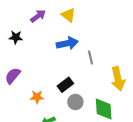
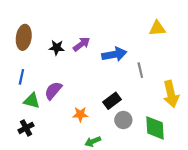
yellow triangle: (68, 15) -> (157, 28), moved, turned -42
purple arrow: (38, 16) -> (81, 44), moved

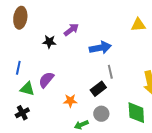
brown ellipse: (24, 37) -> (20, 18), moved
purple arrow: (81, 44) -> (71, 30), moved
gray line: (140, 70) -> (110, 72), moved
gray circle: (123, 120) -> (101, 114), moved

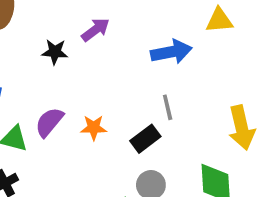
blue arrow: (100, 48) -> (171, 52), moved
orange star: (70, 101) -> (94, 128), moved

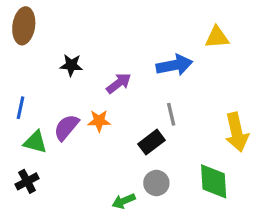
purple arrow: (95, 30) -> (119, 83), moved
orange star: (94, 128) -> (99, 121), moved

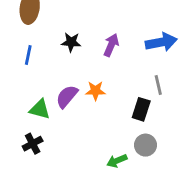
purple arrow: (119, 83) -> (111, 45), moved, turned -30
blue line: (21, 108) -> (28, 55), moved
black rectangle: (151, 142) -> (141, 109), turned -35

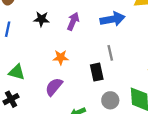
purple semicircle: (67, 96) -> (54, 87), moved
black rectangle: (141, 109) -> (97, 72), turned -30
gray circle: (145, 145) -> (110, 100), moved

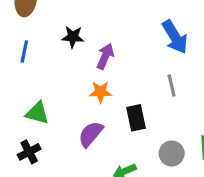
blue arrow: (113, 19) -> (175, 37), turned 70
purple arrow: (73, 21) -> (105, 56), moved
black rectangle: (97, 72) -> (136, 118), moved

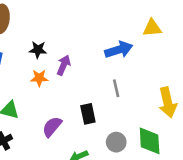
blue arrow: (175, 37) -> (119, 50), turned -76
orange star: (100, 92) -> (39, 78), moved

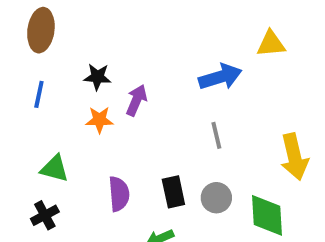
black rectangle: (88, 114) -> (173, 192), moved
purple semicircle: (52, 127) -> (119, 194), turned 135
gray circle: (116, 142) -> (216, 198), moved

